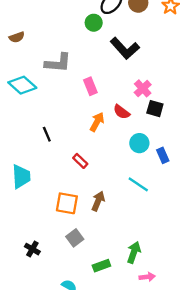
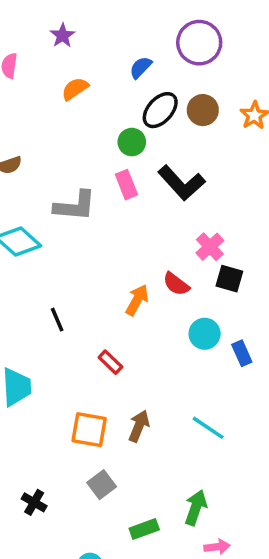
pink rectangle: (90, 86) -> (126, 185), moved
cyan line: (138, 184) -> (208, 428), moved

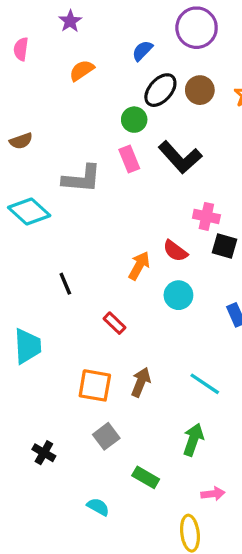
pink cross: (210, 247) -> (206, 216), turned -35
cyan circle: (205, 334) -> (178, 295), moved
green arrow: (196, 508) -> (193, 440), moved
green rectangle: (144, 529) -> (146, 477), turned 50

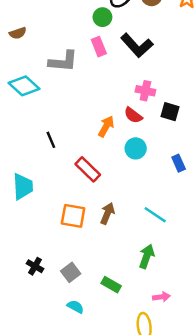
pink cross: (206, 216) -> (145, 91), moved
red rectangle: (114, 323) -> (88, 169), size x1.5
gray square: (106, 436) -> (71, 272), moved

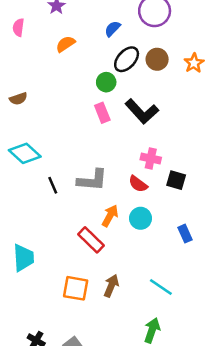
gray L-shape: (63, 61) -> (92, 180), moved
orange arrow: (106, 126) -> (110, 216), moved
black line: (51, 140) -> (53, 185), moved

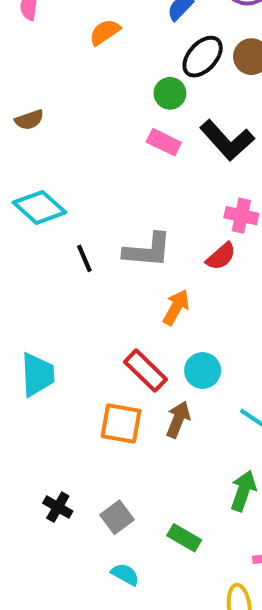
pink rectangle: (102, 113) -> (164, 142), turned -42
red semicircle: (138, 184) -> (221, 256), turned -78
cyan circle: (141, 218) -> (203, 371), moved
red rectangle: (91, 240) -> (145, 371), moved

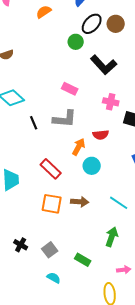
pink rectangle: (164, 142) -> (70, 89), moved
red semicircle: (221, 256) -> (101, 135), moved, turned 35
red rectangle: (145, 371) -> (51, 169), moved
cyan circle: (203, 371) -> (92, 166), moved
brown arrow: (178, 419) -> (80, 202), turned 72

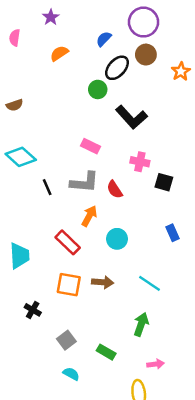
brown circle: (116, 24) -> (146, 55), moved
red semicircle: (101, 135) -> (115, 189), moved, turned 63
orange arrow: (79, 147) -> (89, 216), moved
black cross: (21, 245) -> (33, 310), moved

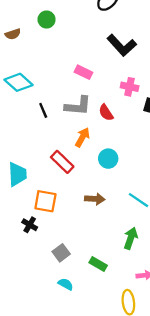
green circle: (98, 89) -> (47, 20), moved
orange square: (69, 285) -> (45, 201), moved

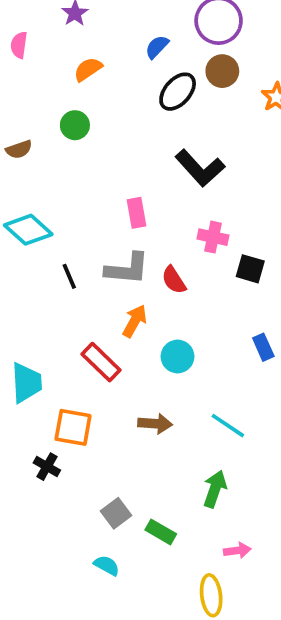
pink rectangle: (84, 72) -> (136, 213), turned 54
gray square: (61, 253) -> (116, 513), moved

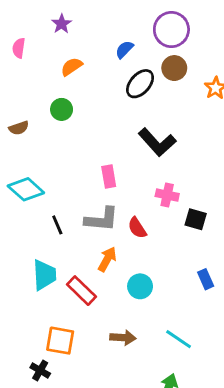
cyan trapezoid: (26, 383) -> (44, 275), moved

